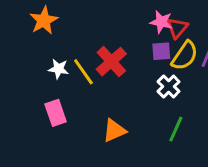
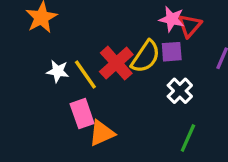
yellow semicircle: (185, 56) -> (146, 57), moved
pink rectangle: (56, 113) -> (82, 114), moved
orange triangle: (114, 131) -> (102, 133), moved

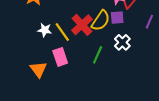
orange triangle: (102, 133) -> (38, 69), moved, turned -42
green line: (188, 138) -> (98, 55), moved

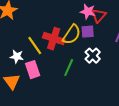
red cross: (82, 25) -> (54, 39), turned -30
white star: (45, 30) -> (17, 57), moved

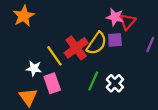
red cross: (54, 39) -> (76, 48), turned 35
white cross: (93, 56) -> (115, 83), moved

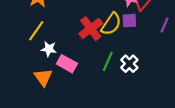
yellow line: (54, 56) -> (36, 31), moved, turned 70
pink rectangle: (52, 83) -> (67, 64), turned -42

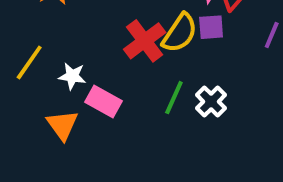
yellow line: (36, 31) -> (29, 62), moved

